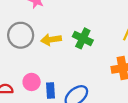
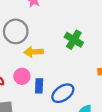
yellow arrow: (51, 40) -> (34, 52), moved

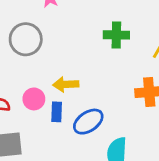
green cross: (74, 40) -> (116, 35), moved, turned -30
yellow arrow: (34, 52) -> (66, 84), moved

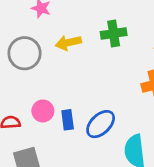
yellow arrow: (66, 84) -> (68, 43), moved

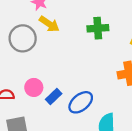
yellow arrow: (68, 43) -> (49, 24), moved, turned -138
blue rectangle: (68, 120) -> (54, 97), turned 49

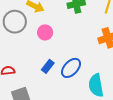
pink circle: (34, 87) -> (45, 32), moved

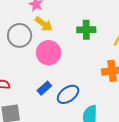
pink circle: (45, 32) -> (49, 53), size x1.5

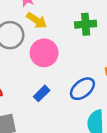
blue ellipse: (68, 94) -> (82, 89), moved

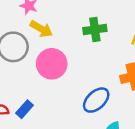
blue rectangle: (42, 93) -> (25, 109), moved

